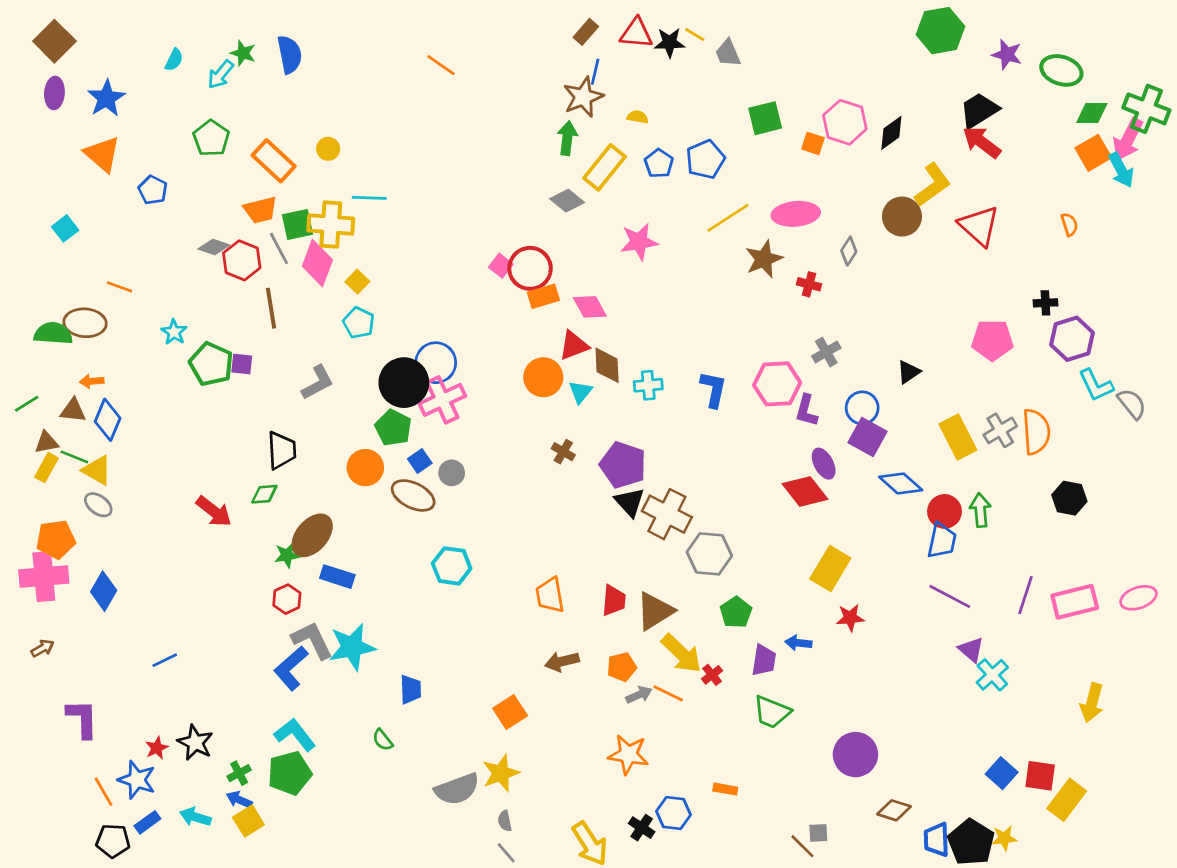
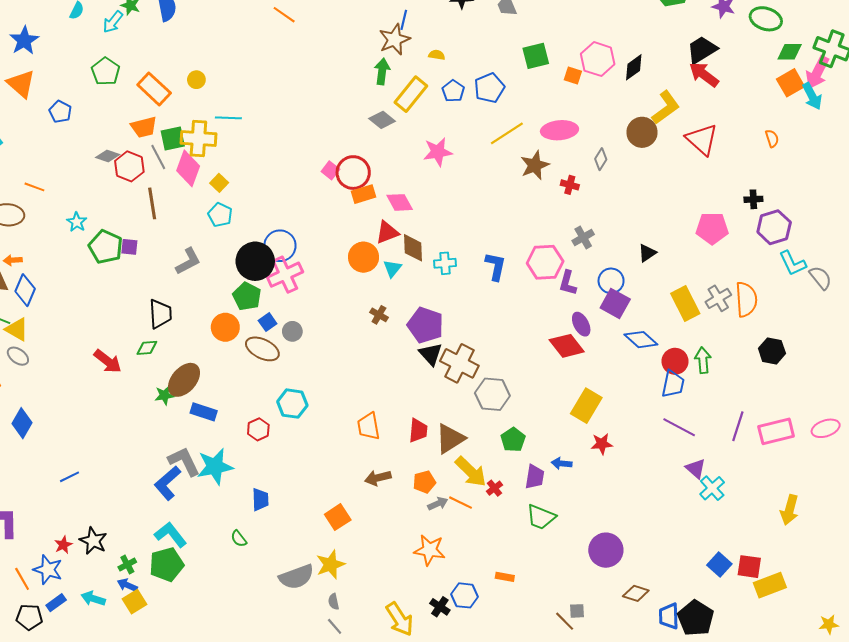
red hexagon: (287, 599) -> (258, 429), moved
yellow rectangle: (1067, 800) -> (770, 585), turned 32
yellow star: (1004, 838) -> (829, 624), moved

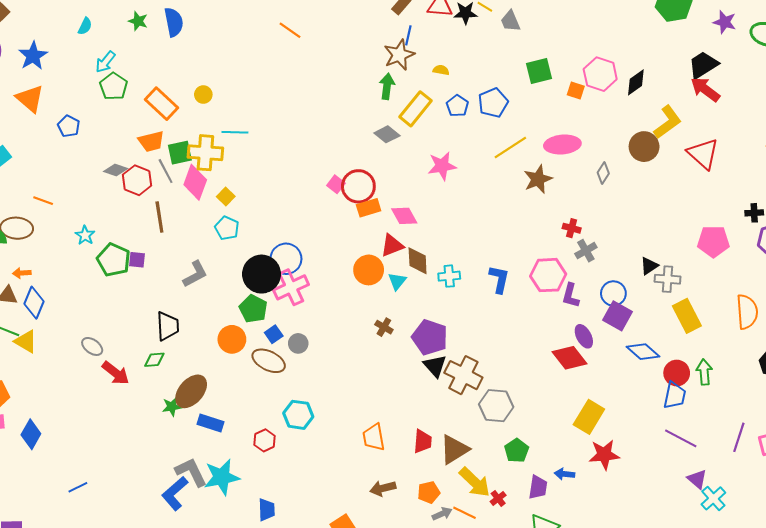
cyan arrow: (113, 22) -> (105, 62), moved
red cross: (570, 185) -> (572, 228), moved
gray cross: (718, 298) -> (667, 279), moved, turned 35
gray ellipse: (18, 356) -> (92, 346), moved
red star: (602, 444) -> (604, 455), size x1.4

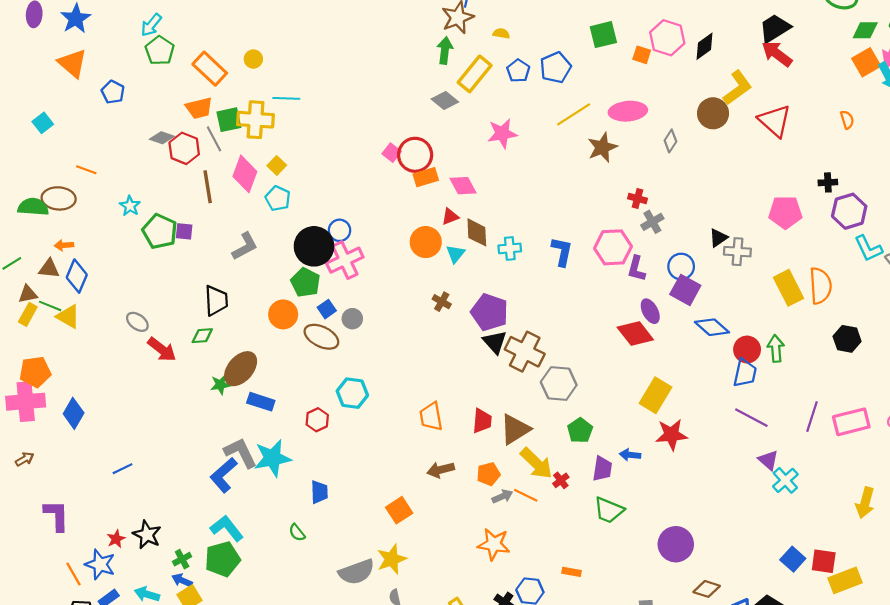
pink diamond: (195, 182) -> (245, 174), moved
red triangle: (392, 245) -> (450, 217), size x0.7
blue circle: (286, 259) -> (340, 230), size x0.7
yellow rectangle: (687, 316) -> (789, 288), moved

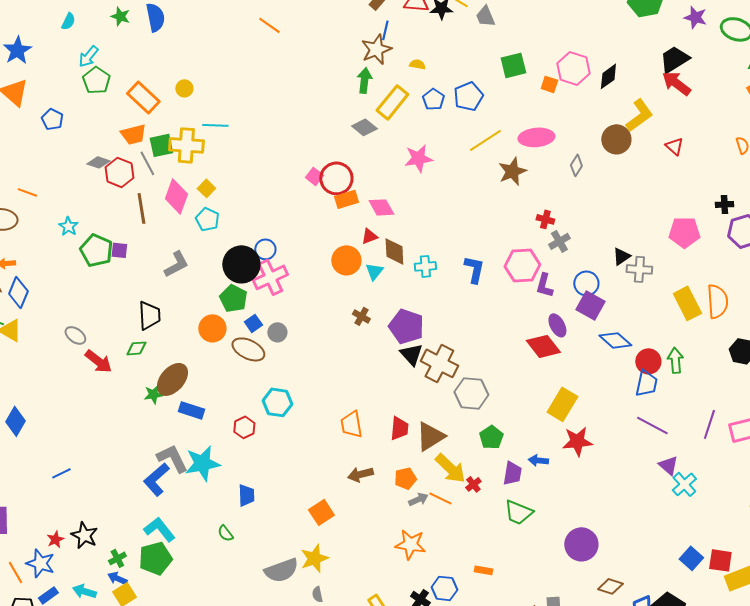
red triangle: (775, 121) -> (674, 146), size x0.6

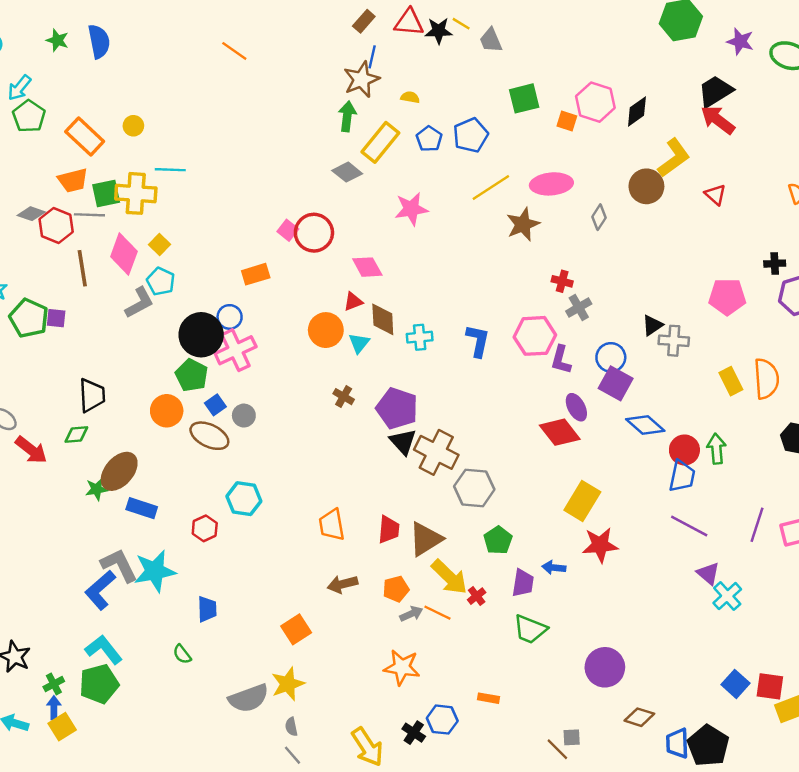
gray line: (147, 163) -> (89, 215), turned -60
orange rectangle: (346, 199) -> (256, 274), moved
gray L-shape: (176, 264) -> (139, 303), moved
yellow rectangle: (687, 303) -> (731, 381), size x0.7
blue arrow: (117, 578) -> (54, 708), turned 66

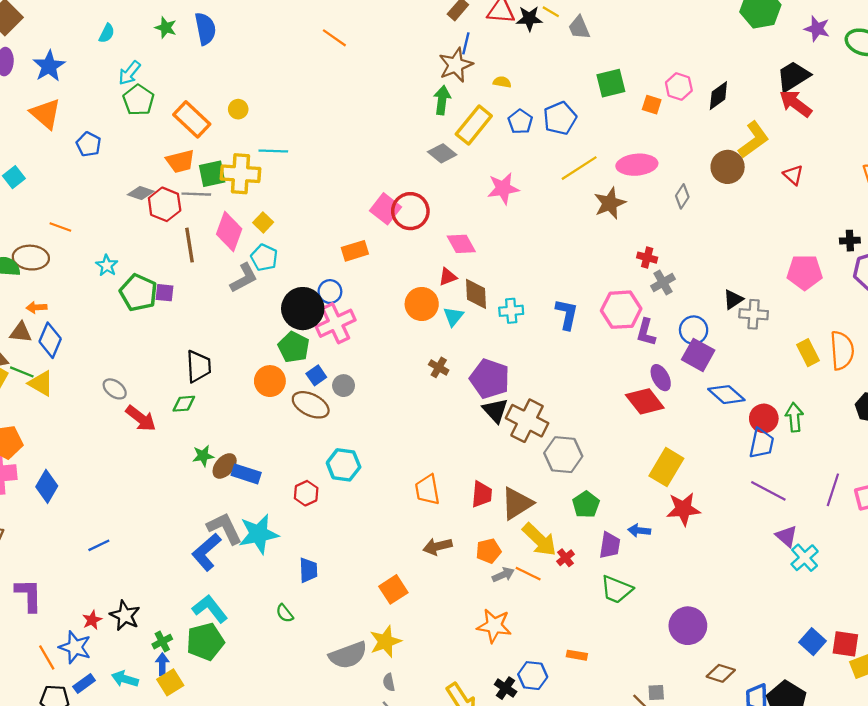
pink hexagon: (595, 102) -> (679, 86), size x0.7
pink square: (288, 230) -> (385, 209), size x1.5
brown ellipse: (119, 471) -> (225, 466), moved, size x0.7

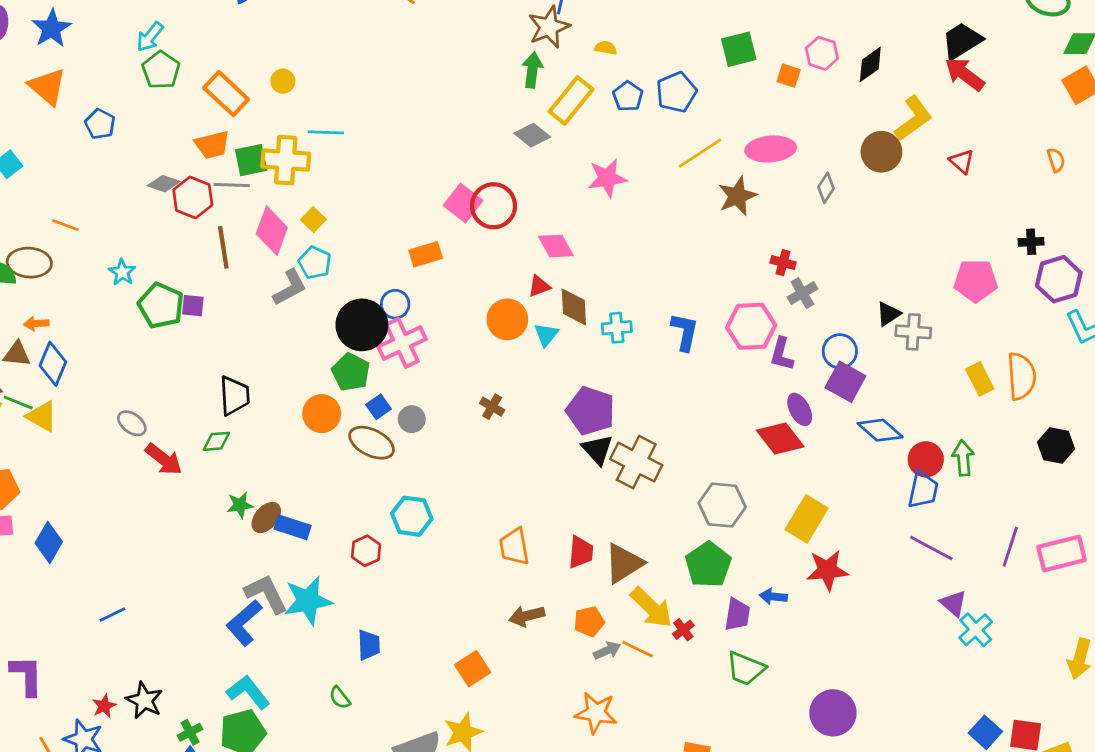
brown cross: (439, 367) -> (492, 407), moved
gray hexagon: (563, 455) -> (722, 505), moved
green pentagon: (586, 505) -> (708, 565), size x1.4

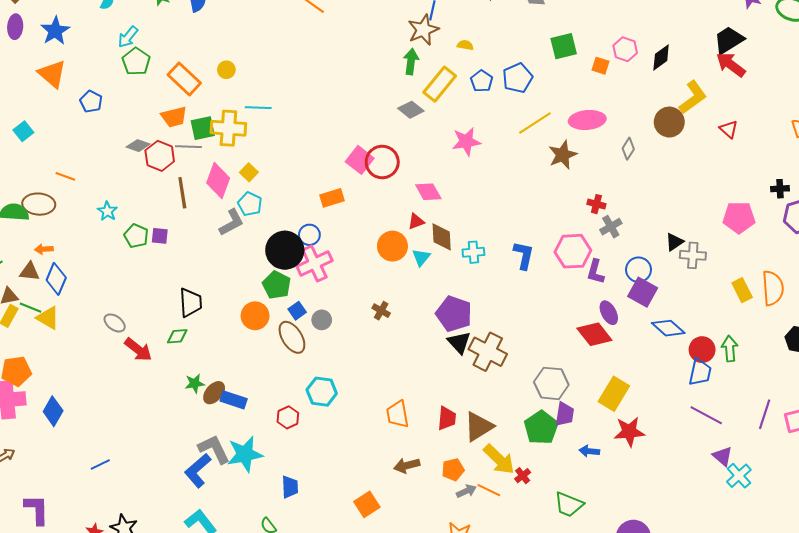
green pentagon: (161, 306) -> (136, 236), size x0.7
brown ellipse: (372, 443) -> (292, 337), turned 32
purple trapezoid: (737, 614) -> (565, 414), moved

